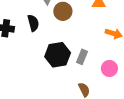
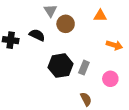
black semicircle: (33, 23) -> (37, 35), turned -49

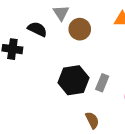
black semicircle: (37, 35) -> (37, 29), moved
brown semicircle: (86, 99) -> (92, 120), moved

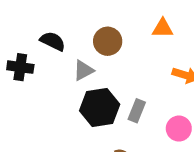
gray triangle: (61, 13) -> (83, 70), moved, turned 35

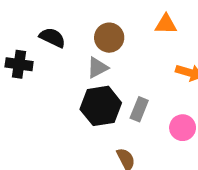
gray triangle: (83, 70) -> (97, 68), moved

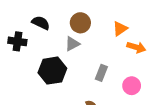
orange triangle: (166, 24) -> (120, 29), moved, turned -35
black hexagon: (101, 106) -> (52, 71), moved

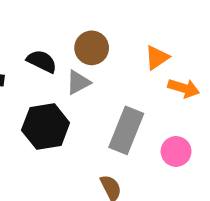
black semicircle: (41, 23) -> (42, 61), moved
gray rectangle: (101, 73) -> (126, 130), size x1.6

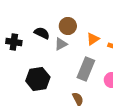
orange triangle: (157, 57) -> (93, 39), moved
black hexagon: (46, 127) -> (38, 79), moved

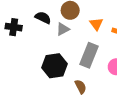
orange triangle: (93, 39) -> (96, 24), turned -32
black hexagon: (38, 79) -> (54, 66), moved

